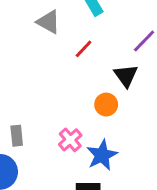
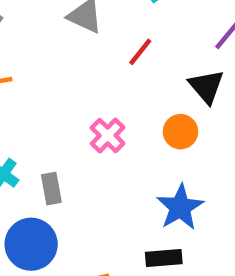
pink cross: (70, 140) -> (108, 136), moved

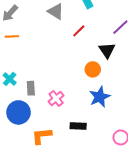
pink cross: (108, 136) -> (56, 99), moved
blue star: (180, 207) -> (100, 97), moved

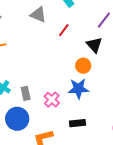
blue star: (100, 97) -> (78, 89), moved, turned 30

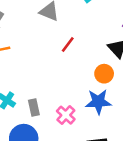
red line: (64, 30) -> (68, 45), moved

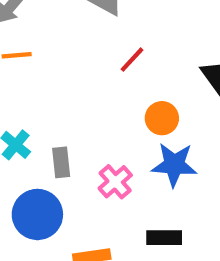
orange circle: (104, 74) -> (162, 118), moved

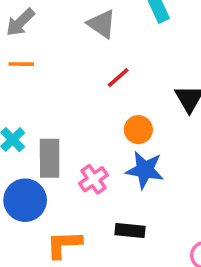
gray rectangle: (61, 162) -> (50, 158), size x1.5

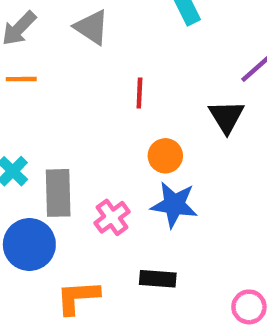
gray triangle: (102, 24) -> (92, 27), moved
red line: (118, 78) -> (139, 93), turned -45

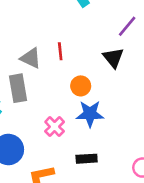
gray triangle: (92, 27) -> (31, 58), moved
gray rectangle: (58, 193) -> (18, 88), moved

